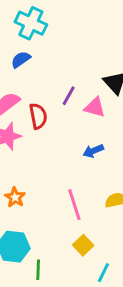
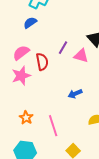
blue arrow: (93, 151) -> (75, 94), moved
pink line: (74, 205) -> (53, 126), moved

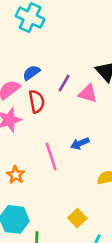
blue semicircle: (30, 23) -> (31, 73), moved
pink line: (53, 126) -> (51, 157), moved

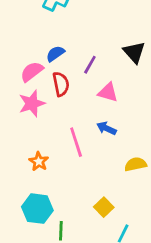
pink triangle: (88, 94) -> (108, 92), moved
blue arrow: (80, 143) -> (106, 128), turned 48

